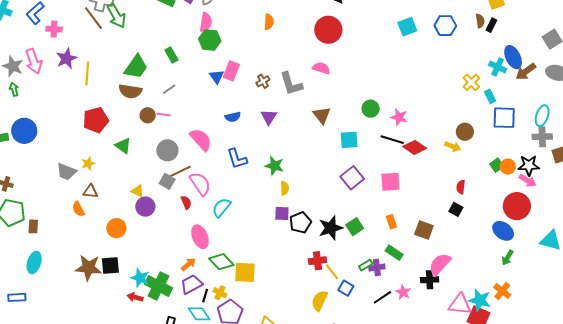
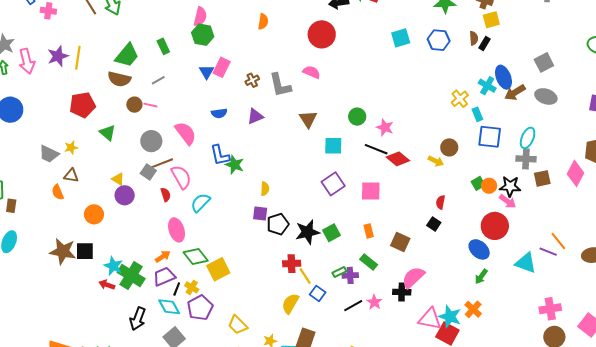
purple star: (66, 58) -> (58, 56), moved
pink arrow: (34, 61) -> (27, 61), moved
purple triangle: (269, 117) -> (255, 116), turned 30
green star: (274, 166) -> (235, 165), moved
yellow square: (245, 272) -> (218, 269), turned -35

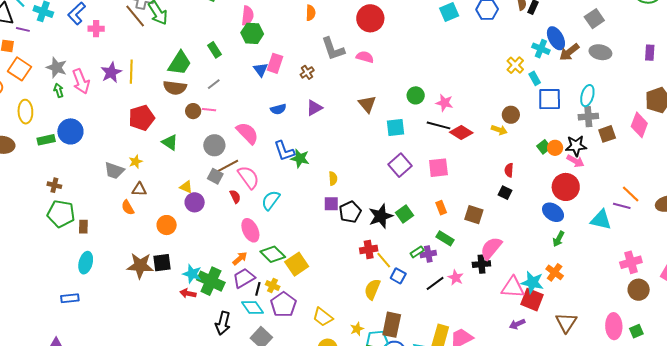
gray L-shape: (280, 85) -> (333, 49), moved

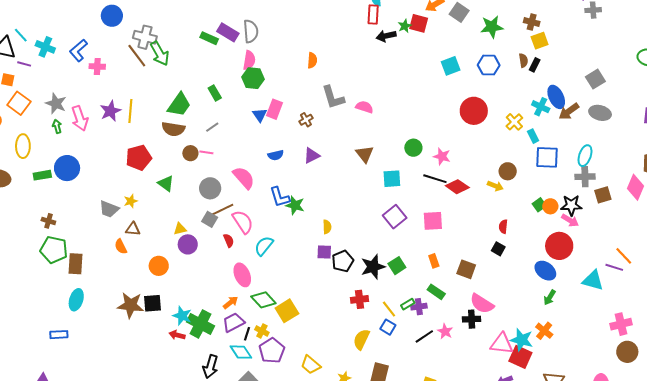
red circle: (370, 18) -> (474, 111), moved
yellow triangle: (186, 187) -> (180, 229), turned -40
brown rectangle: (83, 227) -> (76, 264), size x1.5
pink semicircle: (491, 248) -> (482, 304), turned -100
yellow line: (384, 260) -> (389, 309), moved

